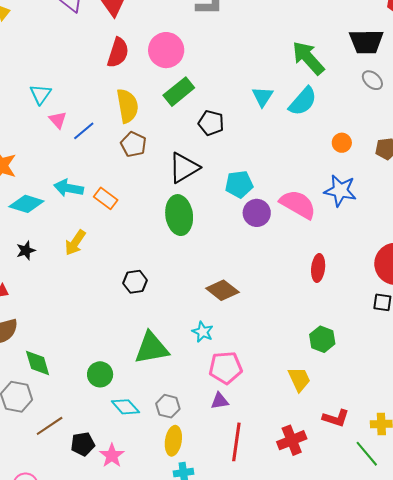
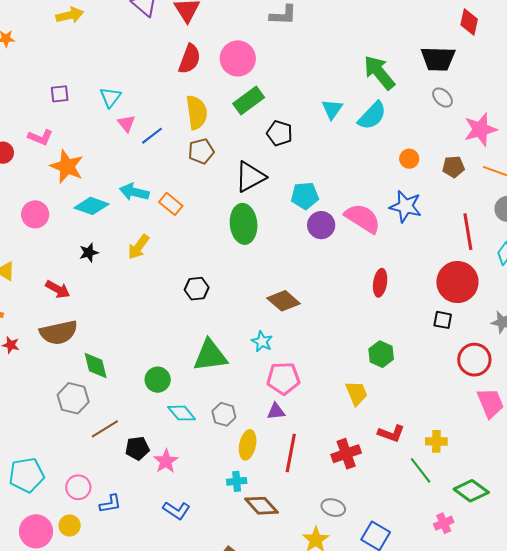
brown pentagon: (133, 144) -> (201, 151), turned 30
yellow ellipse: (173, 441) -> (248, 445), moved

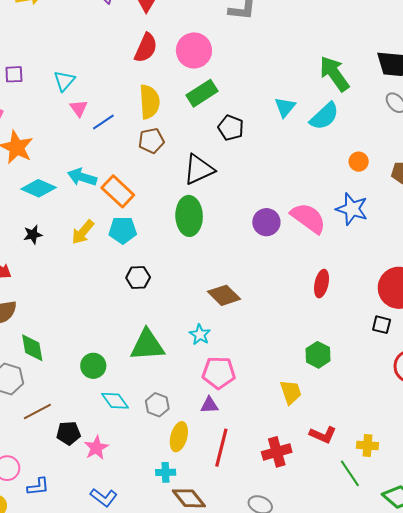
cyan pentagon: (305, 196) -> (123, 230), moved
orange rectangle: (171, 204) -> (118, 191), size x1.4

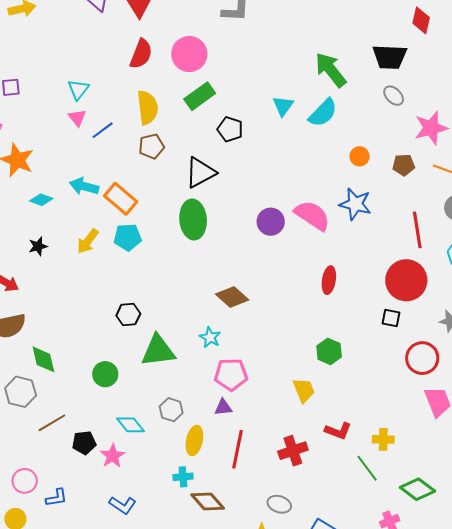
cyan triangle: (64, 81) -> (78, 89), moved
cyan diamond: (39, 188) -> (41, 200), size x0.7
black hexagon: (138, 277) -> (128, 315), moved
cyan diamond: (115, 401) -> (130, 425), moved

